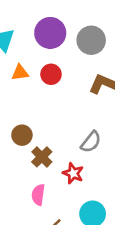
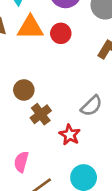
orange triangle: (20, 73) -> (30, 27), size x1.5
pink semicircle: (38, 195) -> (21, 162), moved

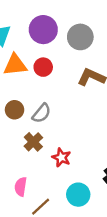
brown circle: (24, 90) -> (15, 110), moved
gray semicircle: (91, 106) -> (41, 113), moved

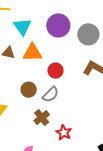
red circle: (43, 67) -> (55, 71), moved

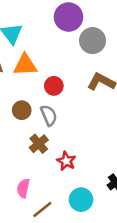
purple circle: (58, 26) -> (69, 17), moved
gray semicircle: (51, 95) -> (49, 115), turned -66

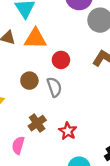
brown cross: (39, 144) -> (37, 123), moved
pink semicircle: (23, 188) -> (18, 145), moved

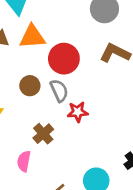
red circle: (61, 60) -> (64, 59), size x1.5
red star: (68, 131) -> (78, 112), moved, turned -30

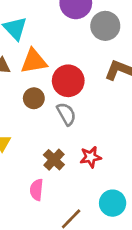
brown circle: (30, 86) -> (34, 98), moved
red star: (78, 112) -> (91, 157), moved

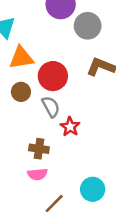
red star: (91, 157) -> (70, 127), moved, turned -30
brown cross: (54, 160) -> (39, 149), turned -36
pink semicircle: (37, 190) -> (37, 174), moved, turned -102

